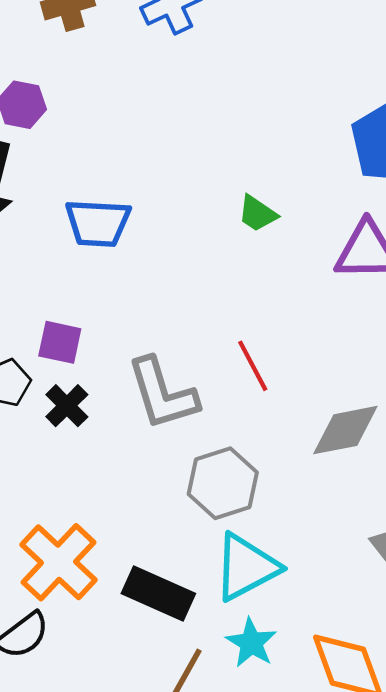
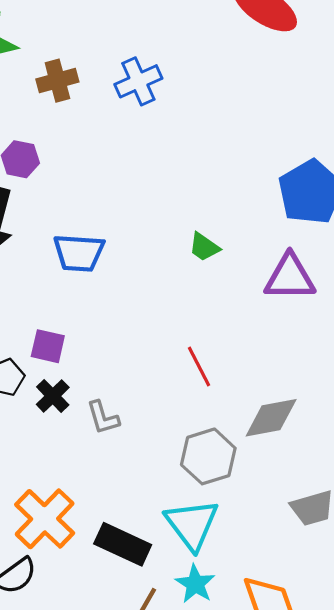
gray L-shape: (162, 394) -> (103, 418), moved, size x0.6
gray hexagon: (223, 483) -> (208, 456), moved
cyan triangle: (246, 567) -> (192, 524), turned -40

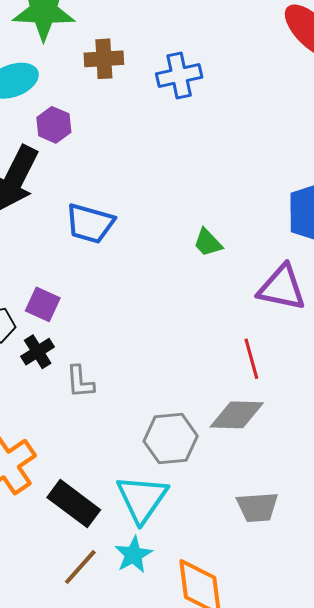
red line: (199, 366) -> (251, 359), moved

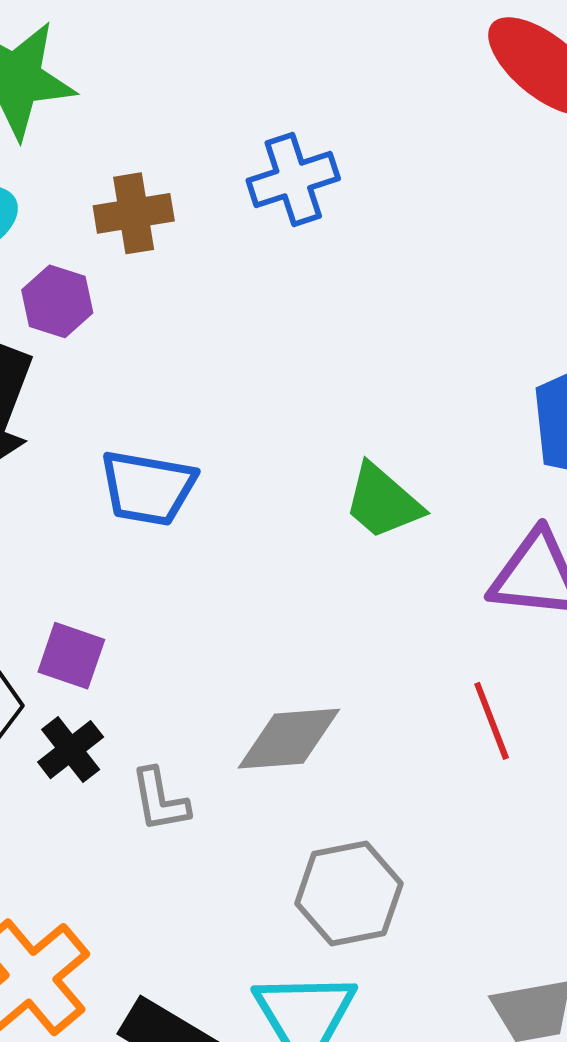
brown cross: (104, 59) -> (134, 213), moved
green trapezoid: (208, 243) -> (383, 502), size x1.4
gray diamond: (237, 415) -> (289, 739), moved

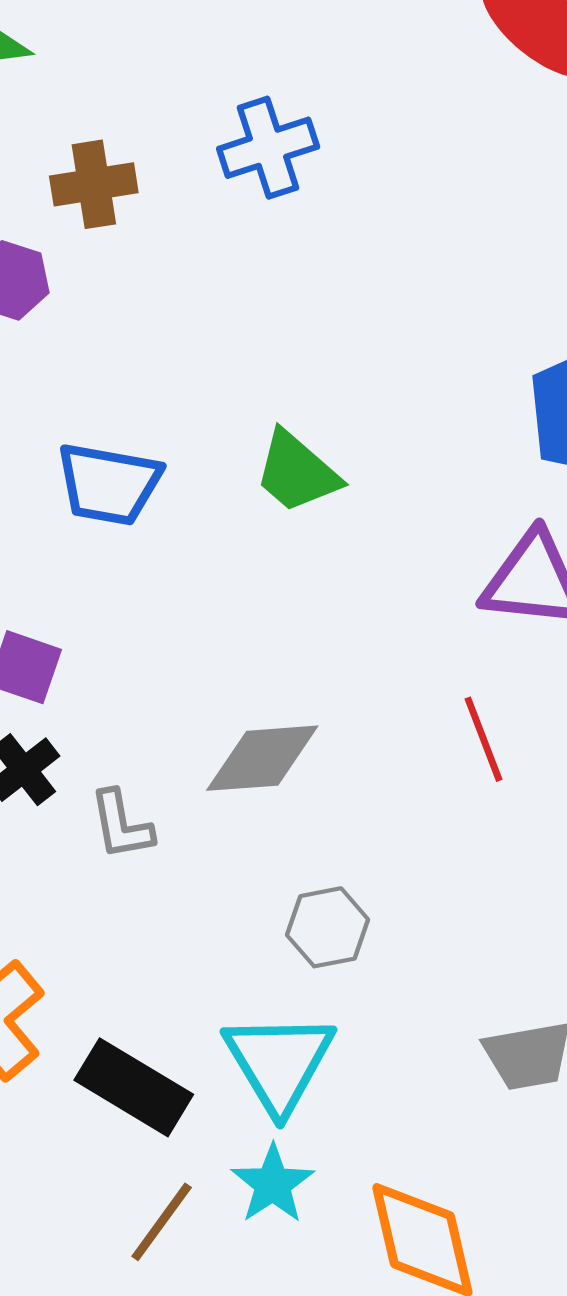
green trapezoid: (383, 502) -> (297, 472), moved
gray hexagon: (349, 893) -> (328, 927), size x0.7

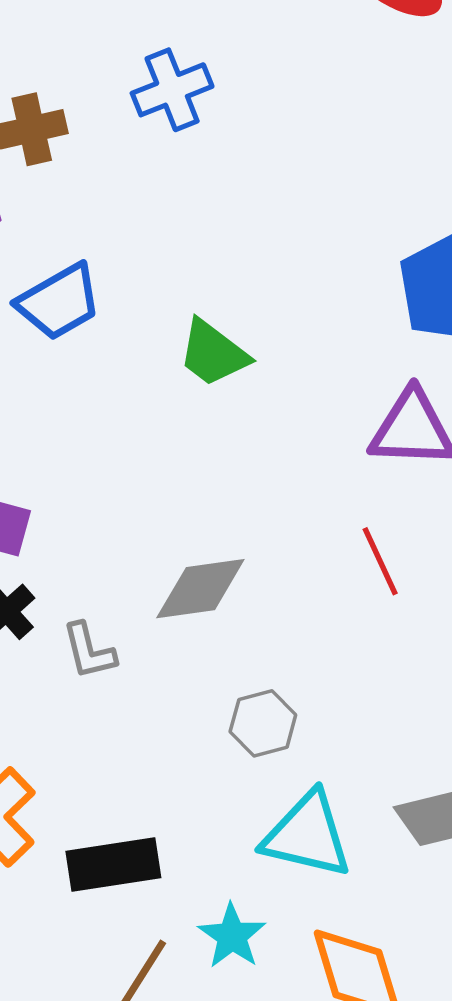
blue trapezoid: (109, 484) -> (59, 302), moved, turned -36
cyan triangle: (279, 1062) -> (307, 835), moved, turned -42
black rectangle: (134, 1087) -> (113, 865), turned -36

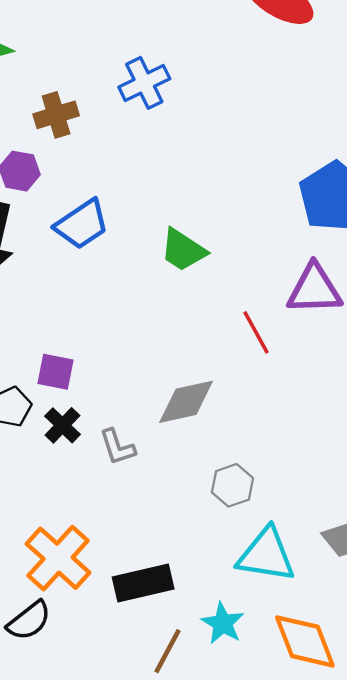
red line: (380, 561) -> (256, 332), moved

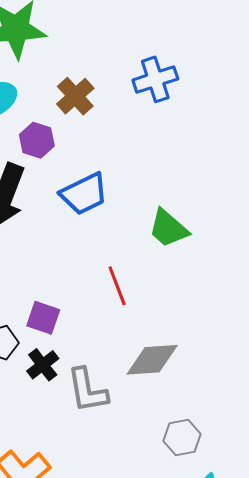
brown cross: (56, 115) -> (75, 96), turned -33
red line: (256, 332) -> (117, 286), moved
gray L-shape: (117, 447) -> (87, 390), size x1.4

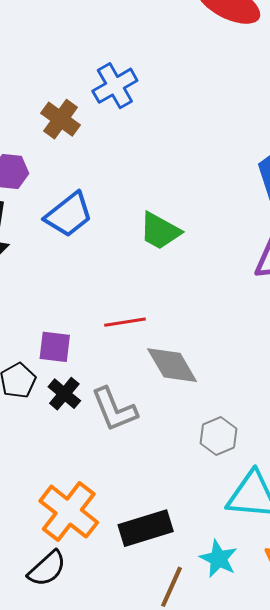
brown cross: (75, 96) -> (61, 119), moved
red line: (117, 286) -> (125, 322), moved, turned -66
gray diamond: (152, 360) -> (172, 365), turned 76

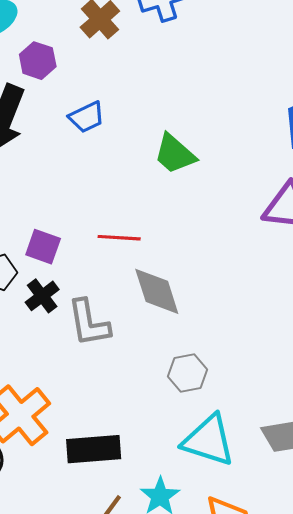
blue trapezoid: (69, 215) -> (87, 117), size x0.7

